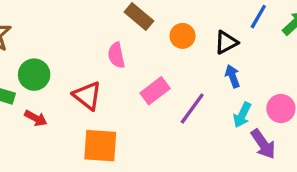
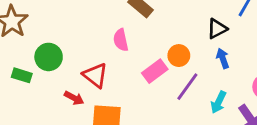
orange circle: (183, 36) -> (179, 56), moved
cyan arrow: (242, 115) -> (218, 102), moved
red arrow: (36, 118) -> (74, 98), moved

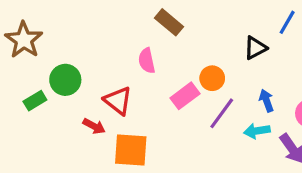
blue arrow: (223, 58) -> (266, 101), moved
green rectangle: (22, 75) -> (35, 101), turned -48
cyan arrow: (218, 102) -> (257, 131), turned 55

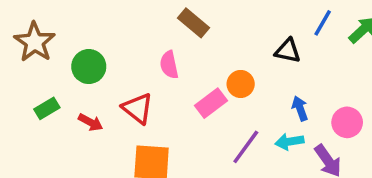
black triangle: (255, 48) -> (288, 51), turned 40
green circle: (65, 80) -> (89, 67), moved
purple line: (222, 113) -> (246, 147), moved
red arrow: (94, 126) -> (91, 122), moved

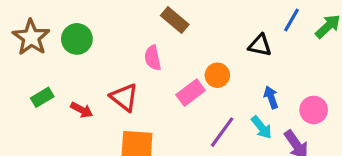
green circle: (89, 67) -> (77, 39), moved
cyan arrow: (290, 142) -> (262, 127), turned -120

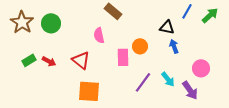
pink rectangle: (191, 93) -> (123, 57), turned -54
blue arrow: (271, 97) -> (174, 46), moved
red arrow: (82, 110) -> (49, 61), moved

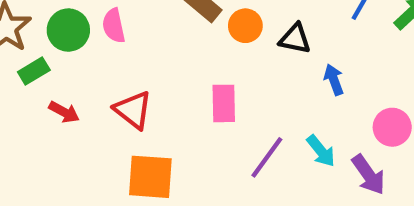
black triangle: (167, 27) -> (295, 39), moved
pink semicircle: (99, 35) -> (114, 26), moved
orange circle: (140, 46) -> (245, 26), moved
green rectangle: (29, 60) -> (34, 71), moved

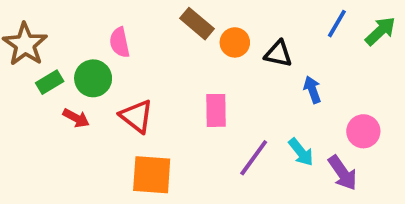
green circle: (68, 30) -> (93, 78), moved

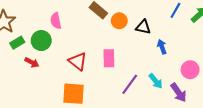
red triangle: (137, 116) -> (78, 61), moved

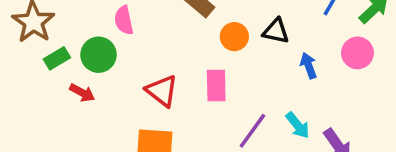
orange circle: (119, 21) -> (234, 37), moved
pink circle: (190, 70) -> (357, 53), moved

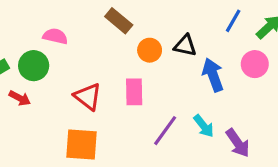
pink semicircle: (124, 20) -> (55, 36), turned 115
blue arrow: (309, 66) -> (213, 75), size x1.5

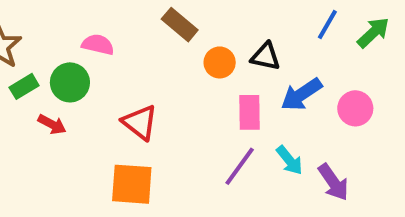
pink circle: (255, 64) -> (355, 108), moved
blue arrow: (213, 75) -> (301, 94), turned -104
pink rectangle: (134, 92) -> (250, 112), moved

